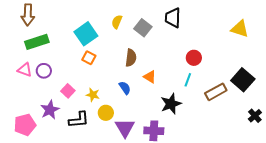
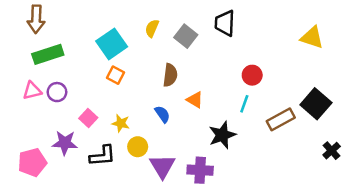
pink triangle: (25, 70) -> (32, 91), turned -35
purple star: (50, 110) -> (65, 143), turned 30

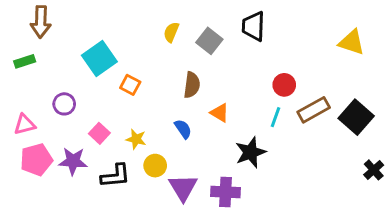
cyan square: (112, 44) -> (99, 58), moved
green rectangle: (48, 54) -> (25, 61), moved, size x0.6
pink triangle: (32, 91) -> (25, 124), moved
brown rectangle: (281, 119) -> (314, 110), moved
pink pentagon: (32, 162) -> (36, 160), moved

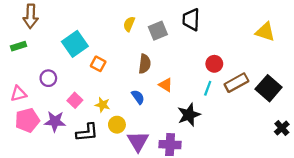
gray square: (209, 41) -> (158, 31), turned 30

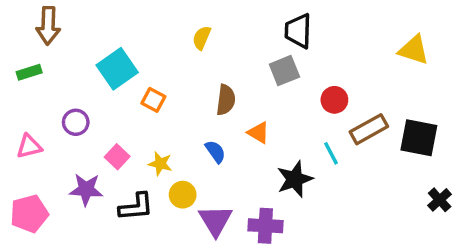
gray square: (158, 31) -> (284, 71), moved
cyan line: (208, 88) -> (331, 153), moved, turned -48
black square: (269, 88) -> (419, 138), turned -30
pink pentagon: (27, 120) -> (29, 214), moved

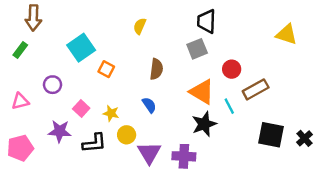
green rectangle: (29, 72) -> (20, 50), turned -35
orange triangle: (259, 133) -> (202, 92), moved, size x1.6
black square: (419, 138) -> (271, 135), moved

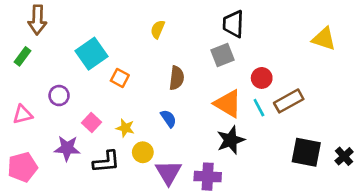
cyan line: (229, 106) -> (259, 108), moved

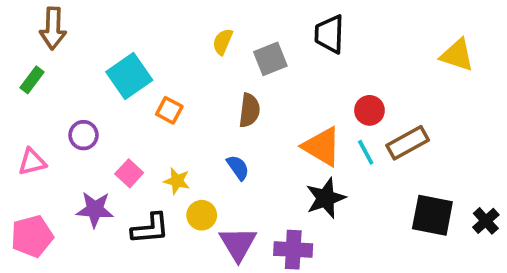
gray square: (223, 55) -> (270, 59), moved

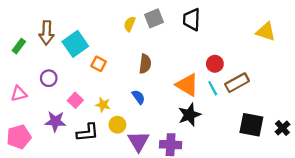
brown arrow: (53, 28) -> (47, 33), moved
gray square: (270, 59) -> (154, 18), moved

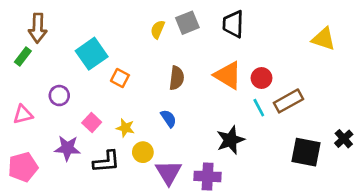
brown arrow: (47, 33) -> (38, 28), moved
orange triangle: (187, 85) -> (228, 75), moved
black cross: (282, 128) -> (344, 139), moved

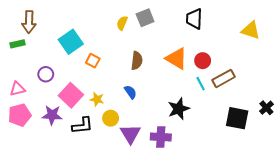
black trapezoid: (233, 24) -> (194, 19), moved
green rectangle: (23, 56) -> (18, 44), turned 40
pink square: (92, 122) -> (71, 95), size x1.6
pink pentagon: (23, 167) -> (20, 115), moved

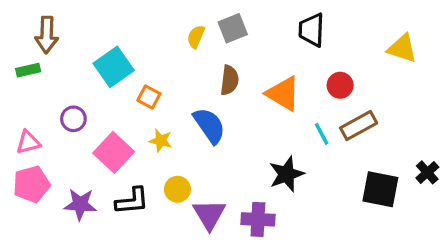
brown semicircle: (137, 61) -> (229, 80), moved
red circle: (203, 61) -> (340, 85), moved
blue semicircle: (130, 92) -> (209, 126), moved, size x1.6
yellow star: (97, 99) -> (161, 141), moved
purple star: (52, 115) -> (80, 204), moved

